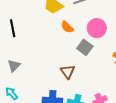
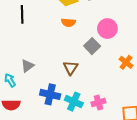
orange semicircle: (67, 27) -> (68, 22), moved, turned -48
gray triangle: (14, 66) -> (27, 66), moved

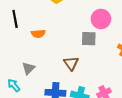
orange semicircle: (68, 22) -> (38, 34), moved
gray square: (92, 46) -> (89, 39), turned -35

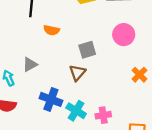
gray square: (89, 39) -> (87, 50), moved, turned -35

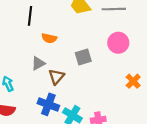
gray triangle: (30, 64) -> (38, 63), moved
brown triangle: (77, 73) -> (56, 77), moved

